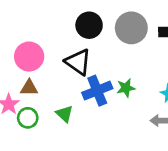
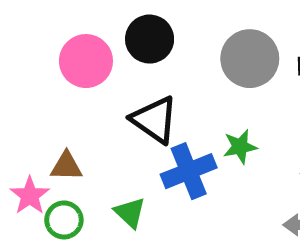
black circle: (89, 25) -> (150, 39), moved
pink circle: (29, 57) -> (86, 61), moved
green star: (126, 88) -> (240, 147), moved

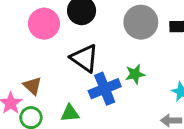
brown triangle: (66, 166) -> (32, 86), turned 42
green triangle: (130, 213) -> (70, 113), turned -48

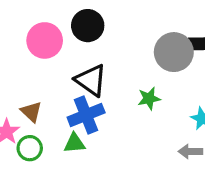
gray circle: (141, 22) -> (174, 52), moved
blue cross: (105, 89) -> (86, 115), moved

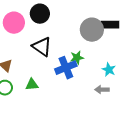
blue cross: (86, 115) -> (66, 68), moved

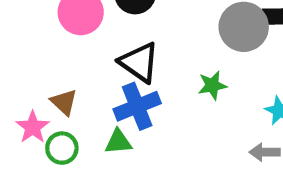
blue cross: (66, 68) -> (137, 106), moved

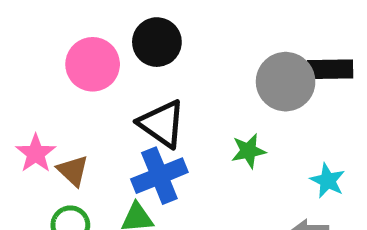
pink star: (33, 127) -> (36, 153), moved

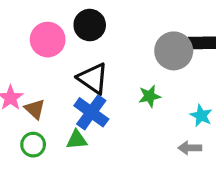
blue cross: (159, 176) -> (91, 112), turned -32

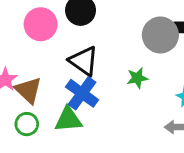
brown triangle: (35, 109) -> (28, 90), size x1.4
green triangle: (77, 140) -> (68, 119), size x1.4

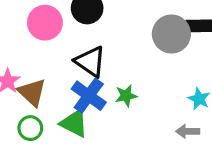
green star: (137, 78) -> (126, 96), moved
green triangle: (68, 119) -> (74, 123), turned 32

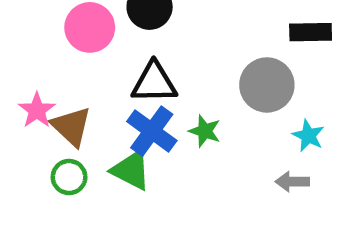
gray circle: (171, 34) -> (267, 85), moved
black triangle: (90, 62) -> (154, 83), turned -36
green star: (126, 96) -> (205, 131), turned 30

